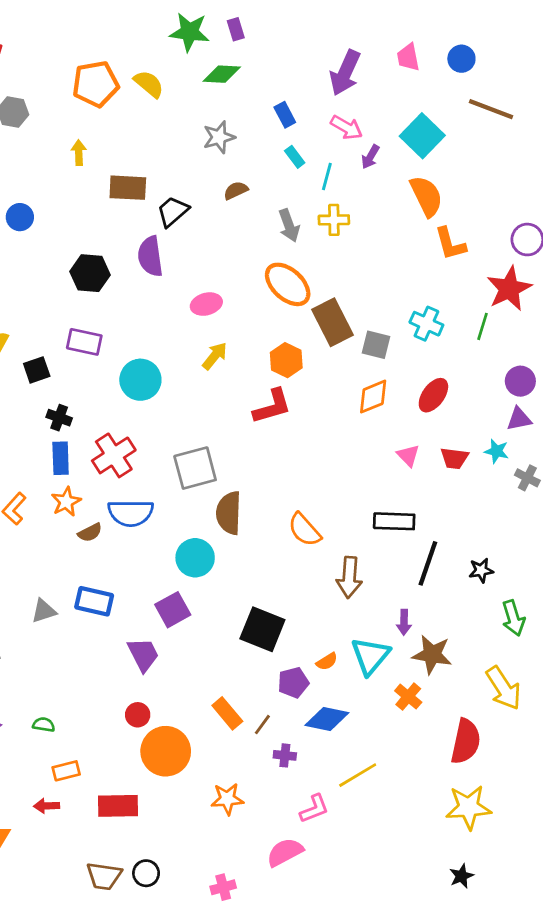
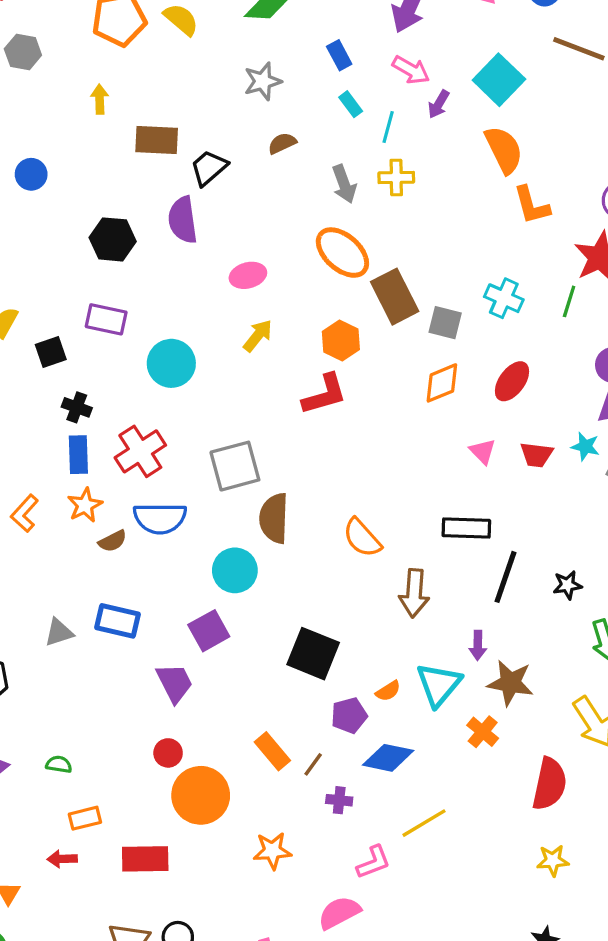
yellow star: (468, 807) -> (553, 861), size x0.6

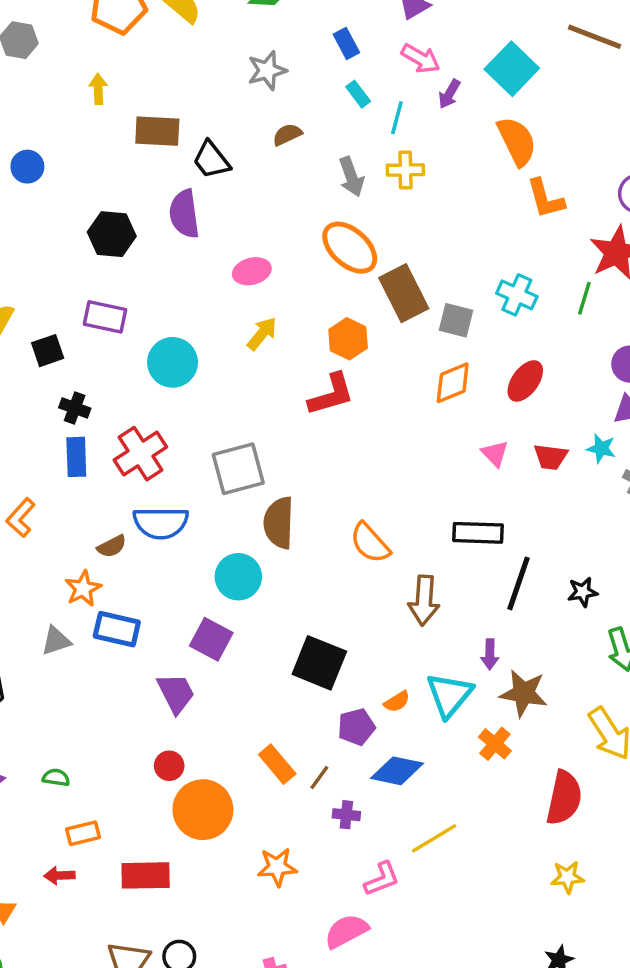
black trapezoid: (209, 168) -> (211, 160), turned -87
orange star: (85, 505) -> (83, 589), moved
purple square: (209, 631) -> (211, 639), turned -33

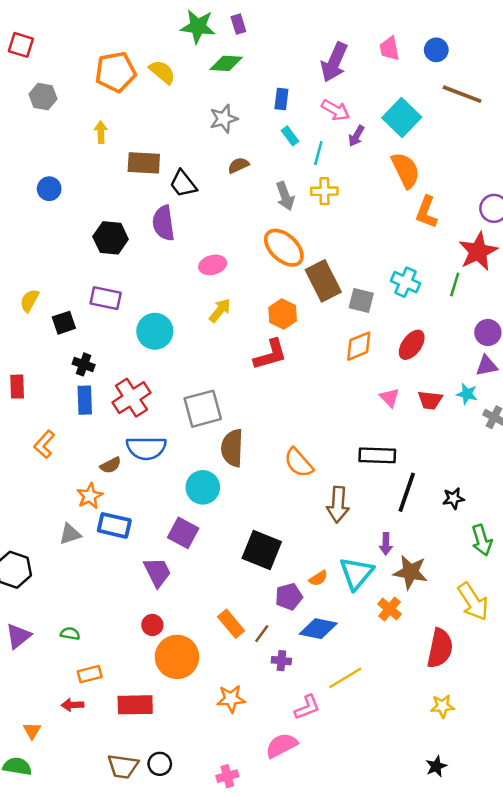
blue rectangle: (346, 43) -> (281, 99), turned 35
orange L-shape: (546, 199) -> (426, 212), turned 36

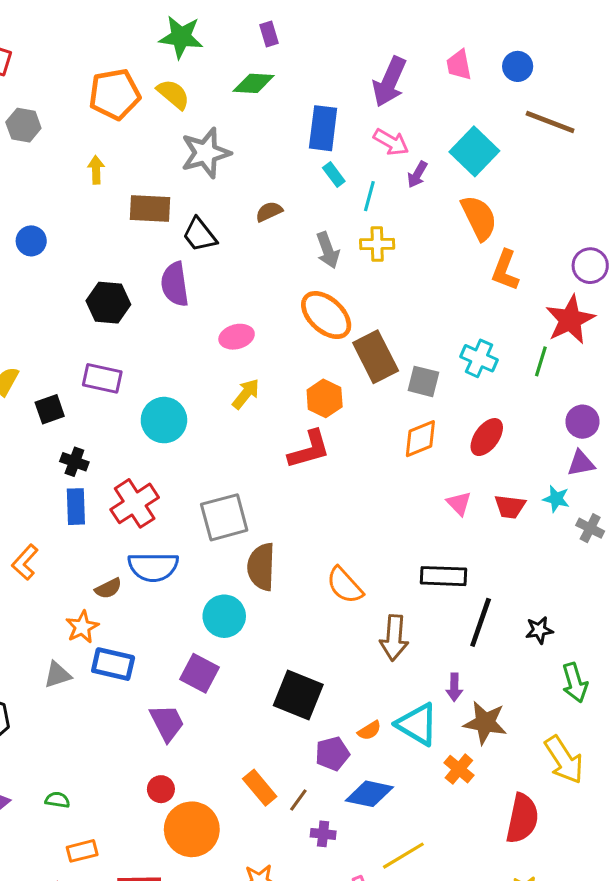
green star: (198, 26) -> (181, 37), moved
blue rectangle: (281, 99) -> (323, 128), size x1.6
gray star: (224, 119) -> (206, 153), moved, size x1.4
cyan triangle: (356, 573) -> (417, 724), turned -39

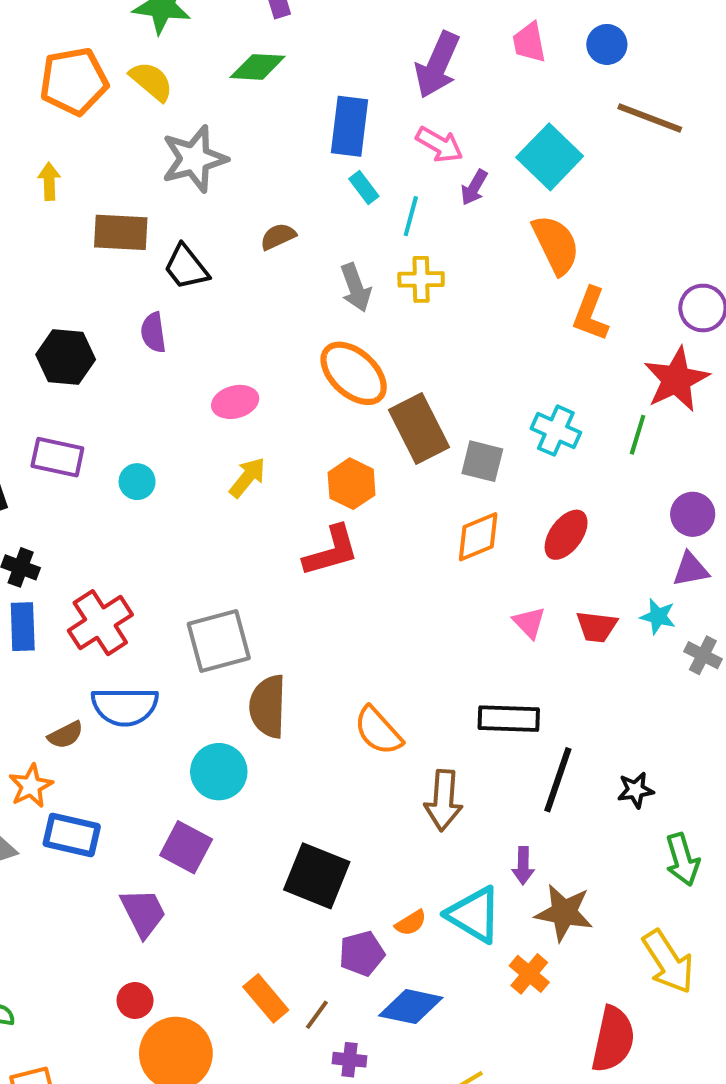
purple semicircle: (175, 284) -> (153, 333), size x0.7
cyan circle: (164, 420) -> (137, 482), moved, size x0.6

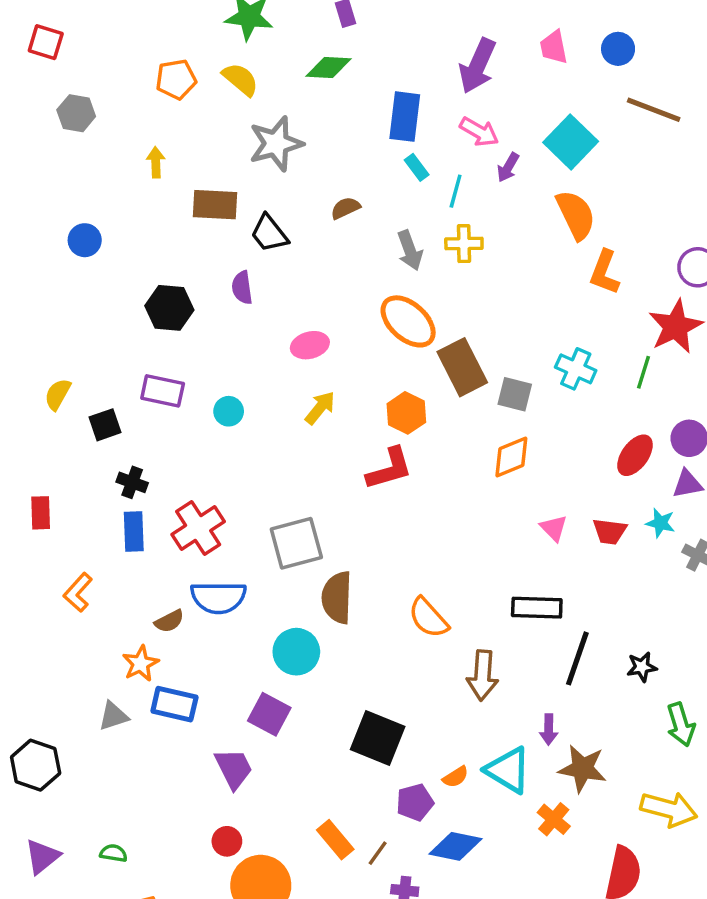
orange pentagon: (74, 81) -> (176, 79), size x0.7
red ellipse: (566, 535) -> (635, 455), moved
yellow arrow: (668, 962) -> (669, 809), turned -42

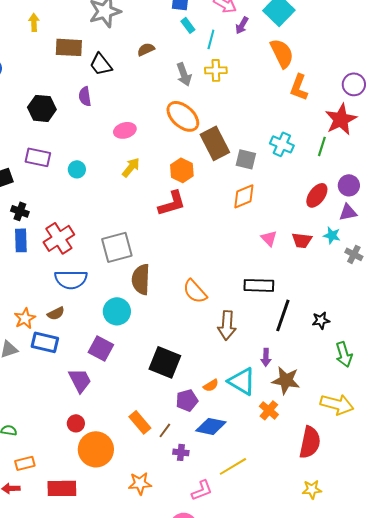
brown semicircle: (169, 621) -> (56, 313), moved

